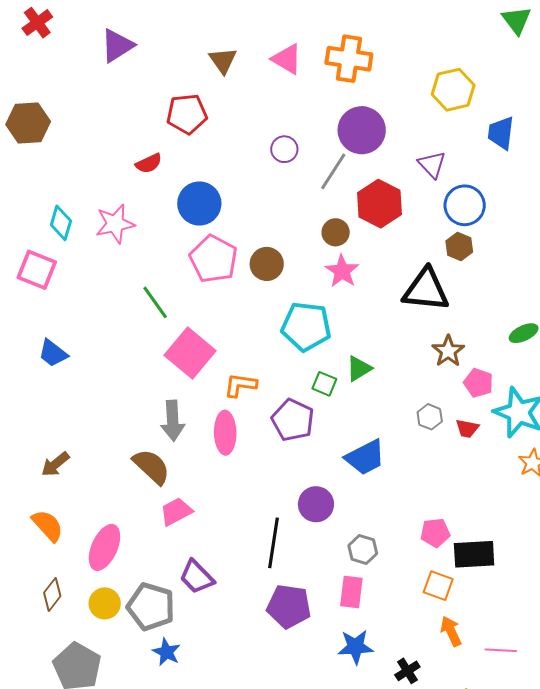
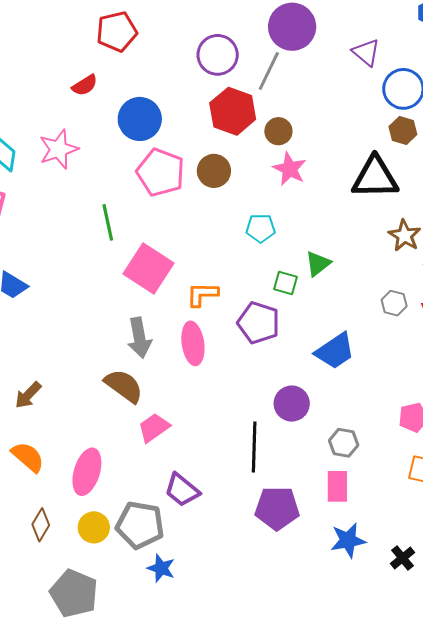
purple circle: (284, 149) -> (218, 55), size x1.5
red hexagon: (379, 204) -> (233, 111), moved
green line: (155, 302) -> (108, 222), turned 30
cyan pentagon: (306, 326) -> (261, 228), size x0.6

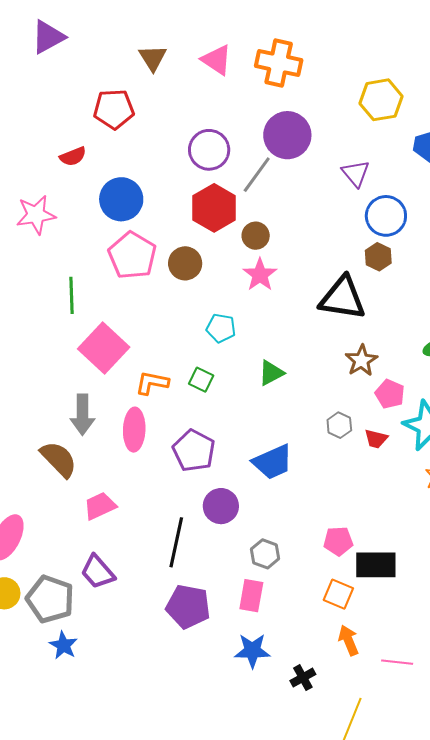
green square: (286, 283) -> (201, 380), moved
purple pentagon: (259, 323) -> (194, 451), moved
pink trapezoid: (154, 428) -> (100, 506), moved

